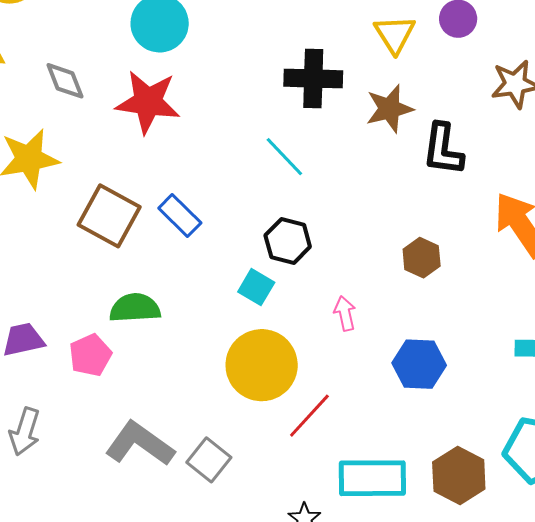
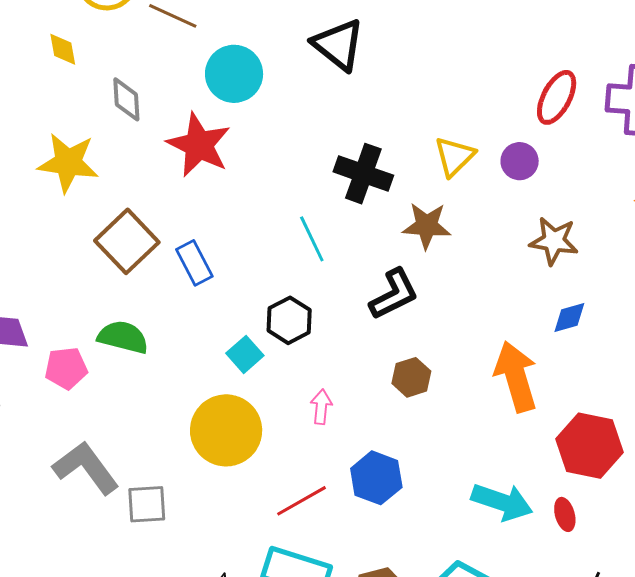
black L-shape: (443, 149) -> (394, 294), moved, turned -142
red line: (309, 416) -> (301, 501), moved
gray square: (209, 460) -> (147, 504), turned 30

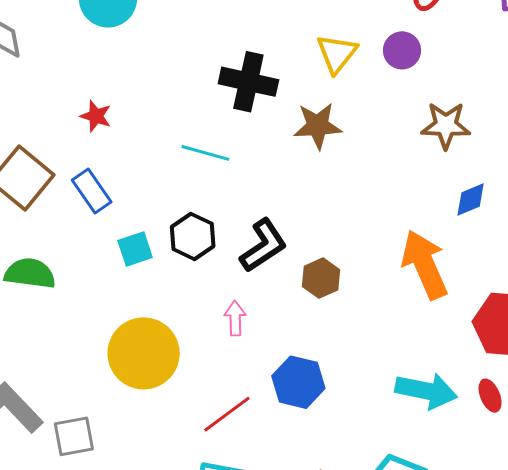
red star: (199, 145) -> (96, 116), moved, size x0.5
cyan line: (312, 239) -> (205, 153), turned -42
black L-shape: (394, 294) -> (263, 246), moved
cyan square: (245, 354) -> (135, 249), moved, turned 30

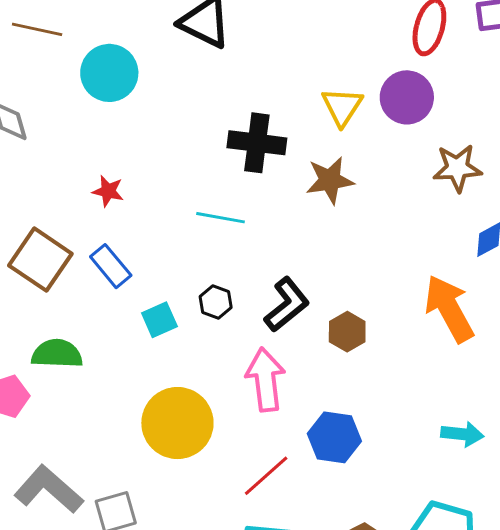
purple circle: (402, 50) -> (407, 97), size x1.4
black hexagon: (193, 236) -> (216, 302), size x0.7
pink arrow: (235, 318) -> (265, 380), size x1.8
cyan arrow: (426, 391) -> (462, 434), size x0.7

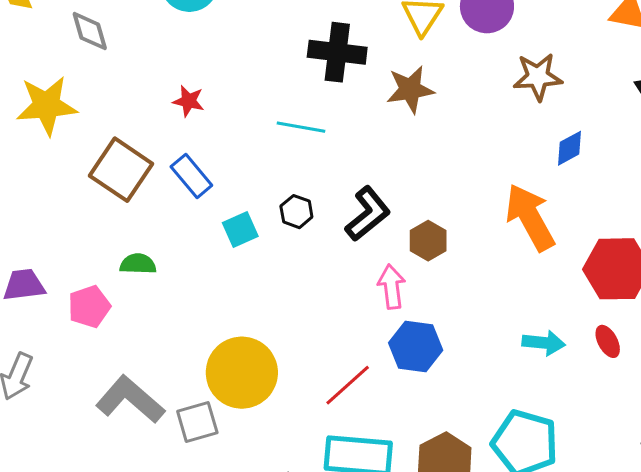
green semicircle: (57, 354) -> (138, 264), size x0.7
pink arrow: (265, 380) -> (392, 287), moved, size x0.7
yellow circle: (177, 423) -> (242, 373), moved

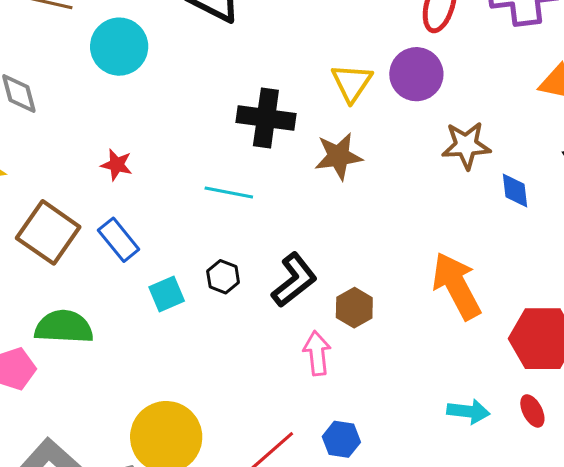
blue diamond: (570, 148) -> (515, 190), moved, turned -69
green semicircle: (138, 264) -> (64, 327), size x1.6
blue hexagon: (416, 346) -> (341, 439), moved, size x0.7

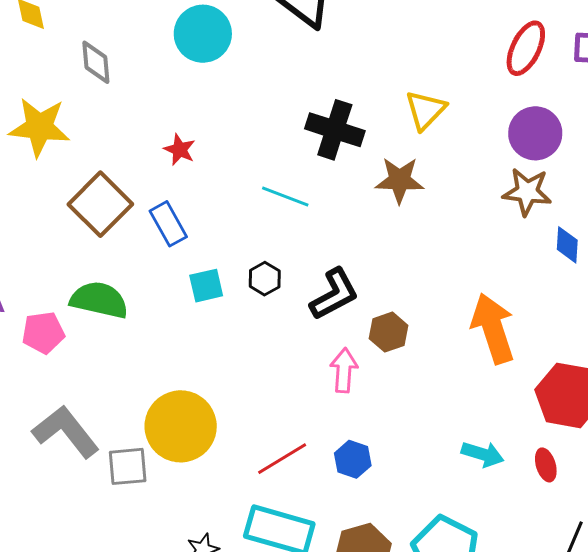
purple circle: (416, 74) -> (535, 133), moved

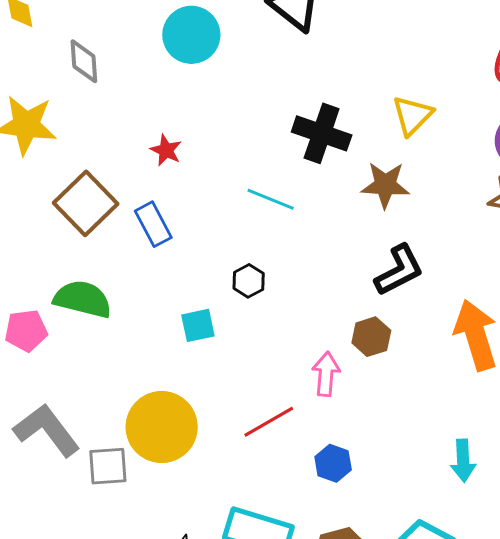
cyan square: (206, 286) -> (198, 325), moved
black L-shape: (334, 294) -> (399, 270), moved
cyan arrow: (483, 454) -> (463, 461), turned 69
red line: (282, 459) -> (269, 422), moved

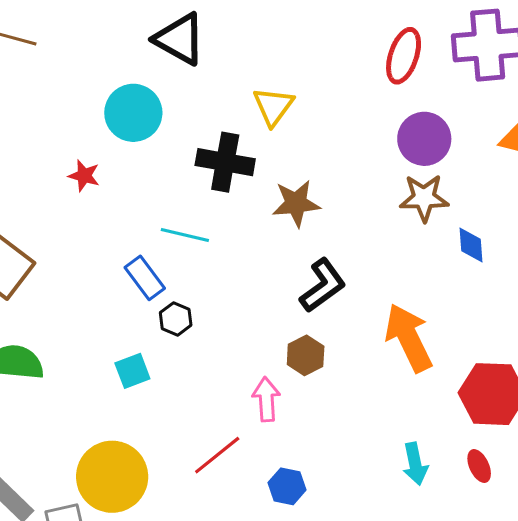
cyan circle: (191, 35) -> (133, 113), moved
yellow triangle: (412, 115) -> (273, 106), moved
red star: (166, 150) -> (84, 176), moved
blue rectangle: (153, 224) -> (145, 278), moved

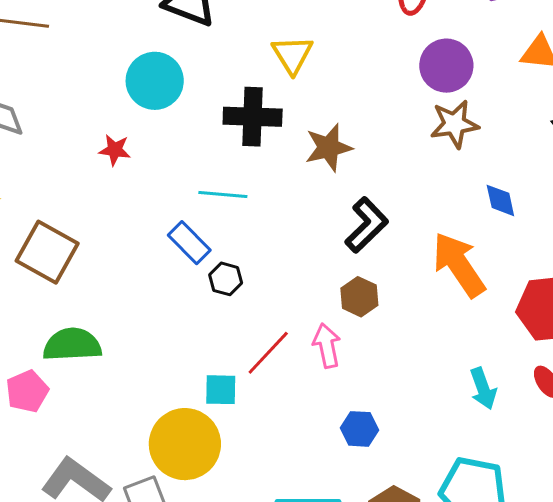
blue diamond: (471, 245) -> (500, 200), moved
cyan square: (132, 371) -> (221, 390), moved, turned 30
red line: (217, 455) -> (268, 353), moved

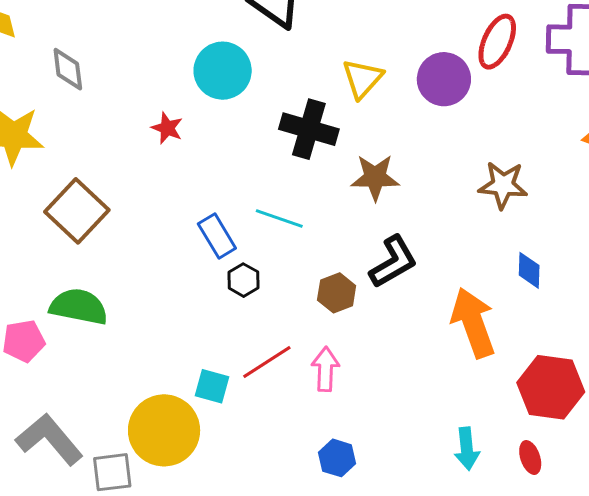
purple circle: (446, 66) -> (444, 79), moved
cyan line: (223, 194) -> (279, 218), moved
brown hexagon: (359, 297) -> (337, 293), moved

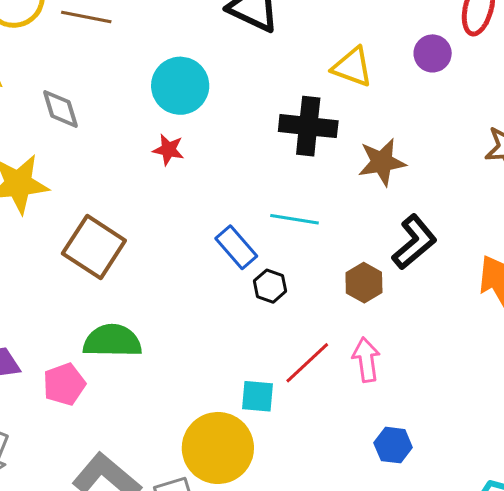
cyan circle: (223, 71) -> (180, 86), moved
yellow triangle: (363, 79) -> (352, 67), turned -42
purple circle: (444, 79) -> (433, 53), size x0.7

